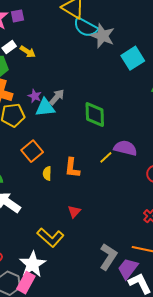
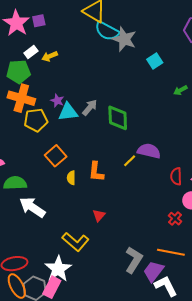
yellow arrow: (28, 52) -> (50, 56), turned 126
cyan square: (133, 58) -> (155, 61), size x0.7
gray arrow: (57, 97) -> (90, 107), moved

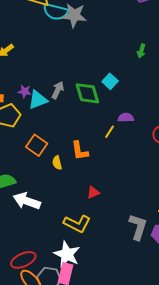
cyan square: (155, 61) -> (110, 81), moved
green arrow: (180, 90) -> (141, 51), turned -32
purple semicircle: (149, 151) -> (126, 118), size x0.7
red triangle: (99, 215) -> (93, 192), turned 40

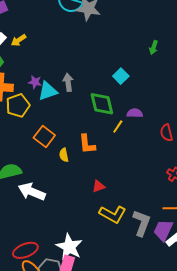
gray arrow: (58, 90) -> (68, 82), turned -36
green diamond: (87, 93) -> (102, 104), moved
yellow L-shape: (77, 224) -> (113, 214), moved

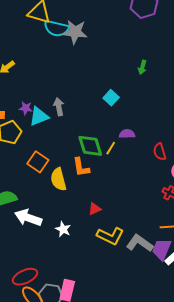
green diamond: (102, 104) -> (90, 146), moved
yellow semicircle: (64, 155) -> (58, 179), size x1.6
gray L-shape: (142, 223) -> (140, 243), turned -72
white star: (69, 247) -> (63, 229), moved, size x0.6

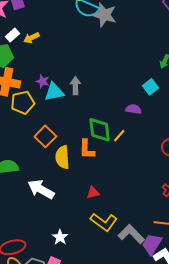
cyan square: (111, 98) -> (150, 87), moved
purple semicircle: (127, 134) -> (133, 109), moved
white arrow: (28, 218) -> (41, 189), moved
white star: (63, 229) -> (60, 237), moved

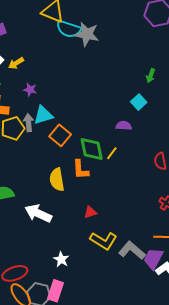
purple star: (43, 81) -> (30, 90), moved
gray arrow: (75, 86) -> (29, 123), moved
orange square: (45, 136) -> (60, 135), moved

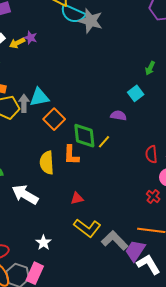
purple star: (30, 90) -> (31, 38), moved

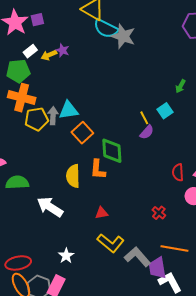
purple semicircle: (118, 116) -> (147, 132), turned 119
yellow line: (104, 142) -> (144, 118), moved, turned -72
red cross: (153, 196) -> (159, 213), moved
purple trapezoid: (135, 251) -> (157, 268), turned -45

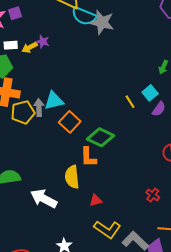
white rectangle: (30, 51) -> (11, 45), turned 40
purple semicircle: (147, 132) -> (159, 109), moved
green diamond: (112, 151) -> (101, 137), turned -56
yellow semicircle: (73, 176) -> (72, 177), moved

